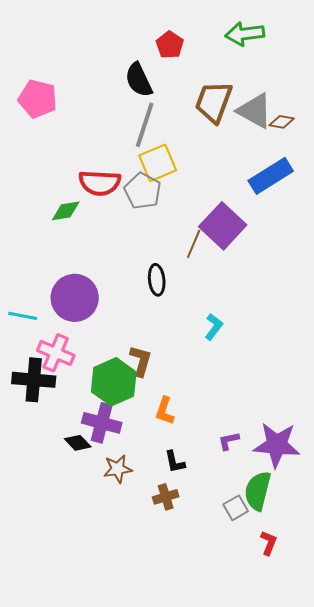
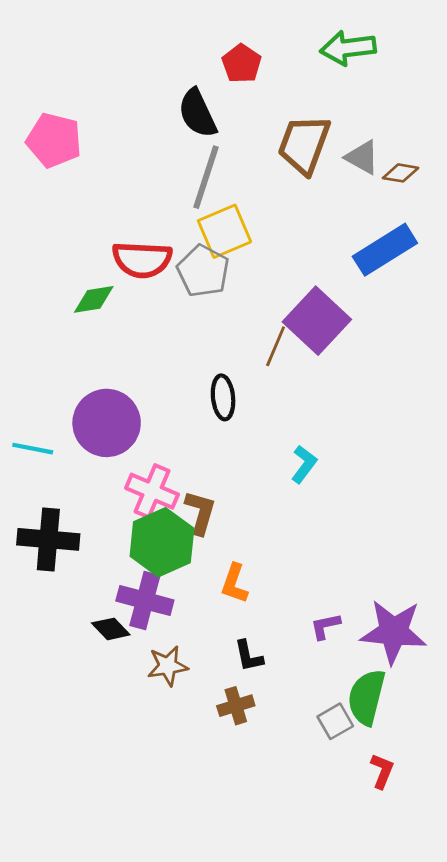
gray triangle: (255, 111) -> (362, 157), size x0.7
pink cross: (56, 353) -> (152, 491), moved

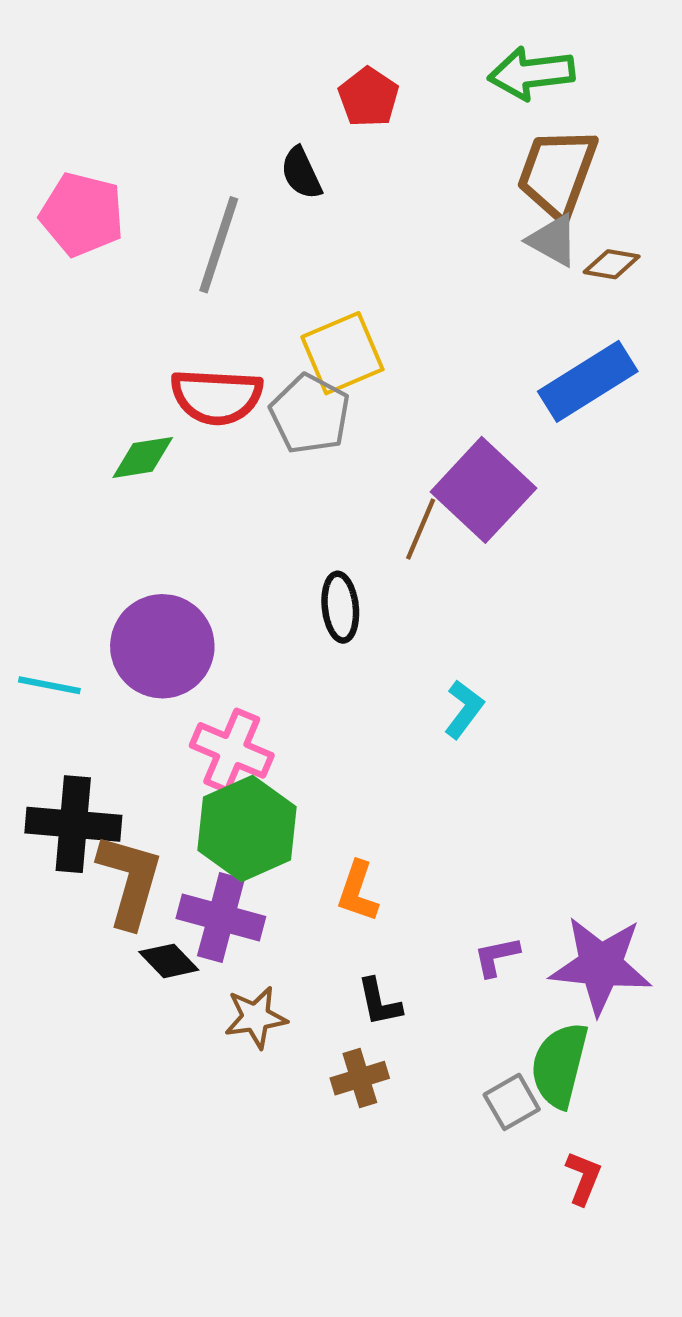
black semicircle: (197, 113) -> (301, 173), size x0.7
brown trapezoid: (304, 145) -> (557, 173), moved
gray line: (206, 177) -> (219, 245), moved
brown L-shape: (200, 512) -> (130, 881), moved, size x1.4

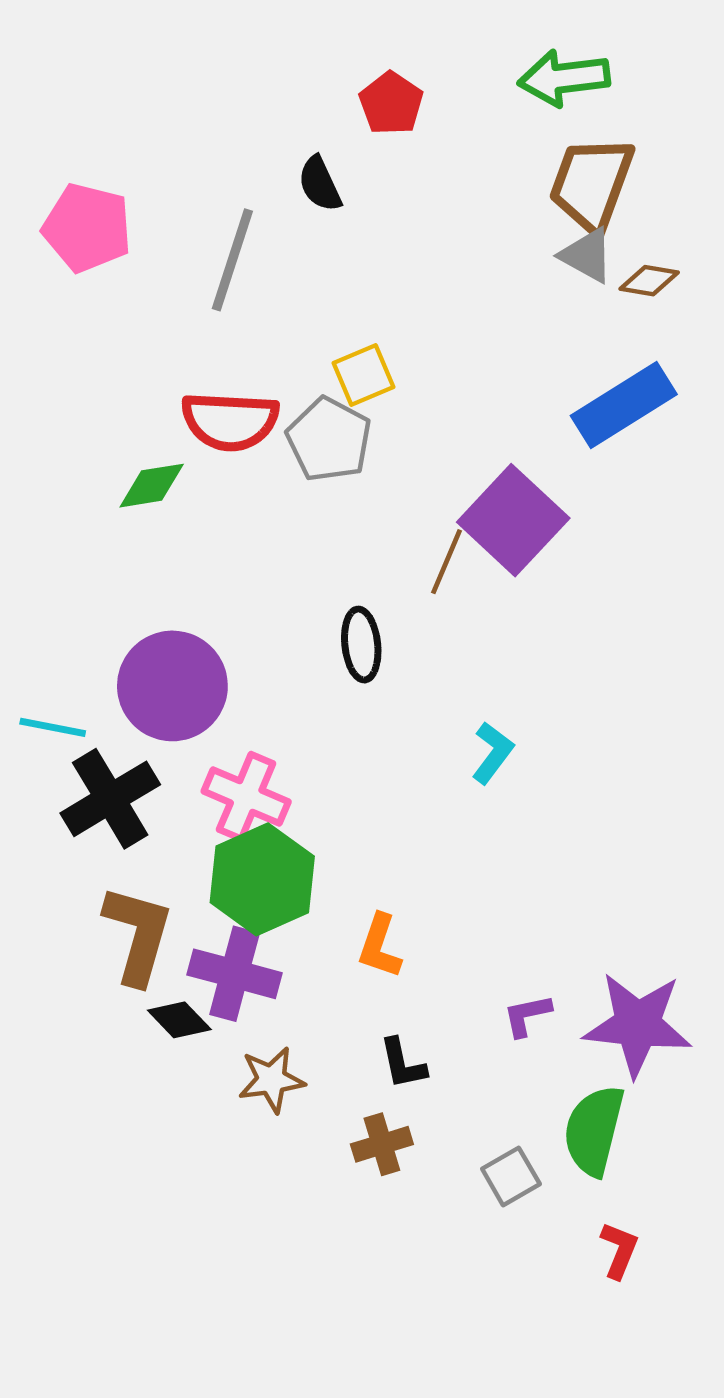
yellow square: (342, 353) -> (364, 375), size x0.7
black cross: (73, 824) -> (110, 799), moved, turned -36
gray square: (512, 1102) -> (511, 1176), moved

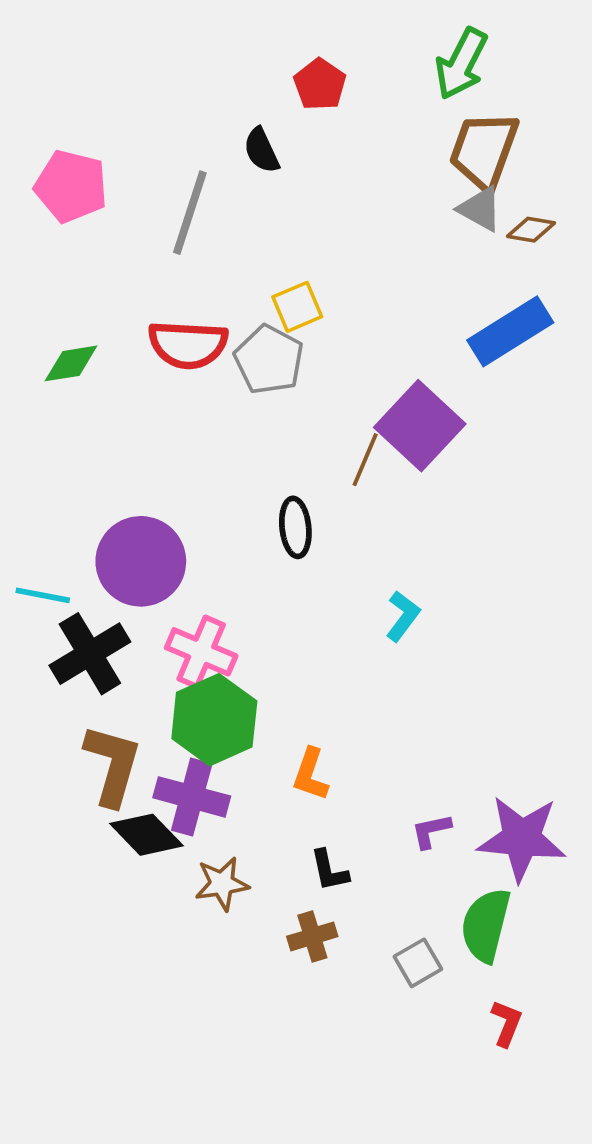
green arrow: (564, 78) -> (461, 64), turned -56
green diamond: (152, 486) -> (71, 363), moved
black diamond: (179, 1020) -> (146, 835), size x1.4

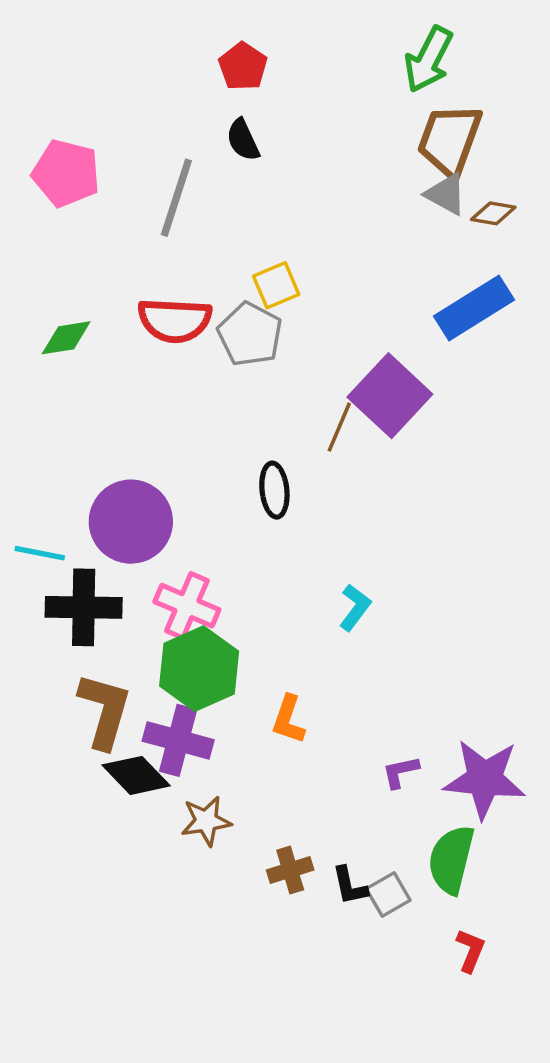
red pentagon: (320, 84) -> (243, 66), moved
cyan L-shape: (403, 616) -> (355, 607), moved
black cross: (90, 654) -> (84, 607), turned 32
black L-shape: (329, 870) -> (350, 886), moved

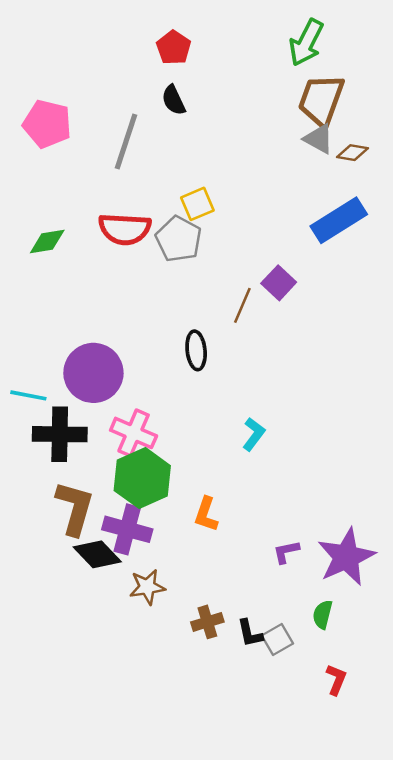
purple square: (390, 396) -> (279, 283), size x0.6
purple star: (485, 779) -> (346, 557), turned -30
green semicircle: (451, 859) -> (322, 614), size x0.6

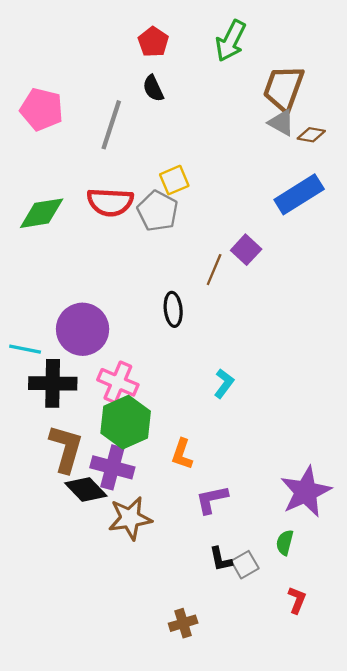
green arrow: (306, 43) -> (231, 41), moved
green diamond: (47, 242) -> (42, 213), size x1.4
purple L-shape: (286, 552) -> (212, 499), moved, size x1.4
brown star: (147, 587) -> (130, 518), size x1.4
brown cross: (207, 622) -> (183, 623), moved

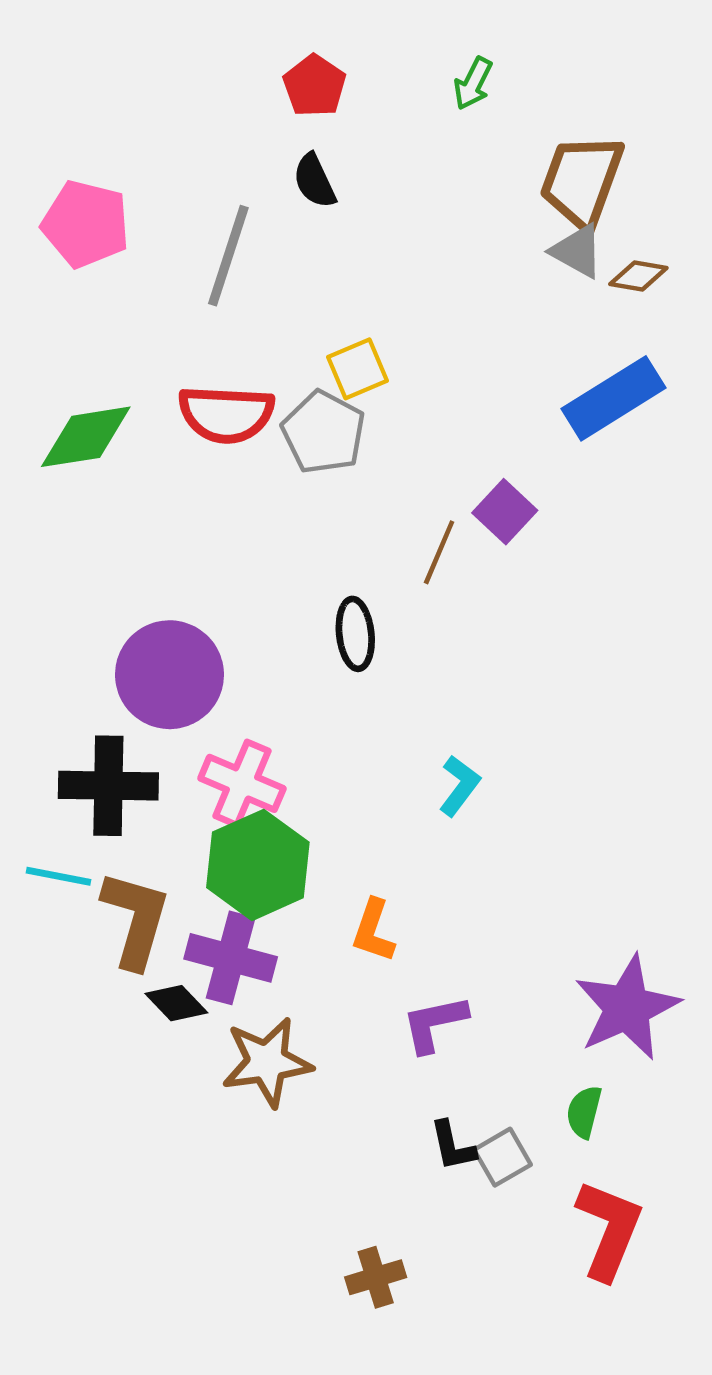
green arrow: (231, 41) -> (473, 83), size x0.6
cyan line: (25, 349) -> (59, 876), moved
black diamond: (86, 489) -> (176, 1003), size x0.7
red L-shape: (297, 600) -> (609, 1230), size x1.8

